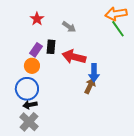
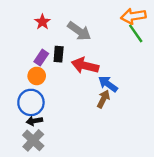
gray arrow: (69, 27) -> (79, 31), size x1.5
blue arrow: (94, 73) -> (108, 84), turned 126

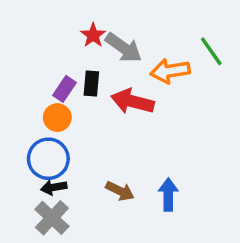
orange arrow: (133, 16) -> (170, 71), moved
red star: (42, 22) -> (93, 35), moved
blue arrow: (108, 84) -> (168, 195), moved, turned 54
brown arrow: (103, 99) -> (120, 191), moved, turned 90

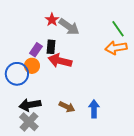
orange arrow: (170, 71) -> (116, 48), moved
red arrow: (132, 101) -> (60, 61), moved
blue circle: (48, 159) -> (17, 74), moved
black arrow: (54, 187) -> (30, 105), size x1.5

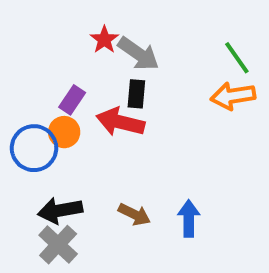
black rectangle: (51, 47) -> (136, 94), moved

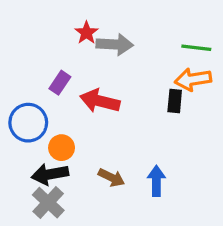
gray arrow: (138, 54) -> (115, 44), turned -32
green line: (237, 58) -> (196, 48), turned -48
black rectangle: (136, 94) -> (175, 101), moved
orange circle: (64, 132) -> (62, 148), moved

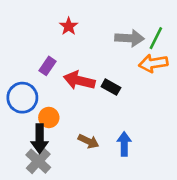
gray arrow: (115, 44) -> (129, 38), moved
green line: (196, 48) -> (156, 38), turned -70
black rectangle: (175, 101) -> (111, 87), moved, turned -66
black arrow: (50, 174) -> (40, 139), turned -80

